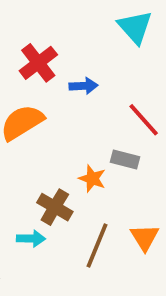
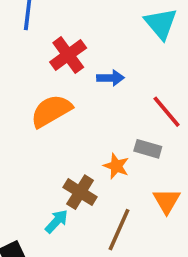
orange triangle: (145, 237) -> (167, 201), moved
cyan arrow: (31, 239) -> (57, 221), turned -50

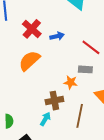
brown cross: (80, 192) -> (54, 101), turned -30

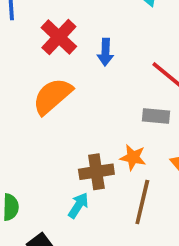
blue arrow: (57, 36) -> (105, 52), turned 104
orange star: (71, 82) -> (133, 157), moved

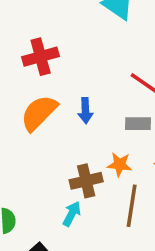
red cross: (59, 37) -> (41, 57), turned 36
blue arrow: (105, 52) -> (85, 111), moved

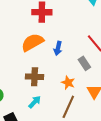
gray rectangle: (138, 124) -> (84, 63), turned 40
brown cross: (86, 181) -> (35, 77), moved

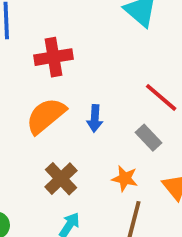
brown cross: (35, 77) -> (61, 179), turned -36

